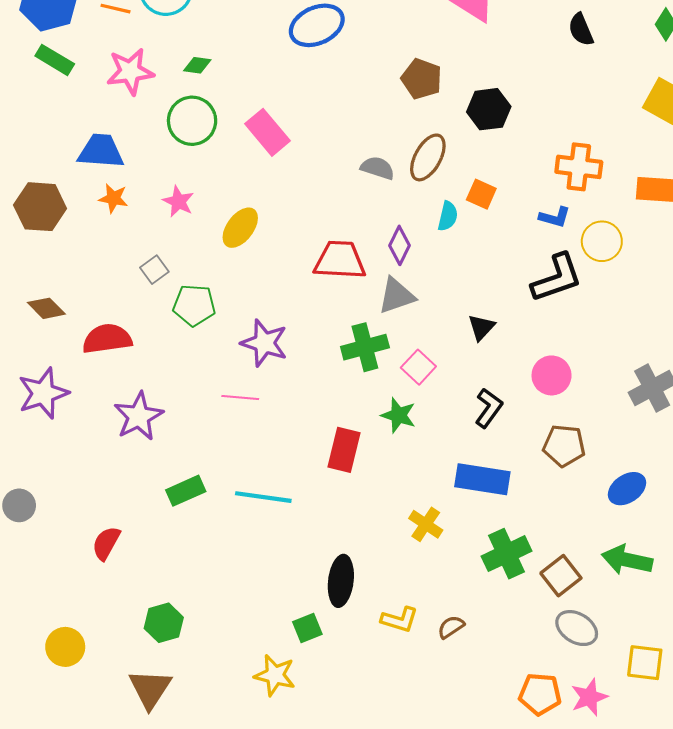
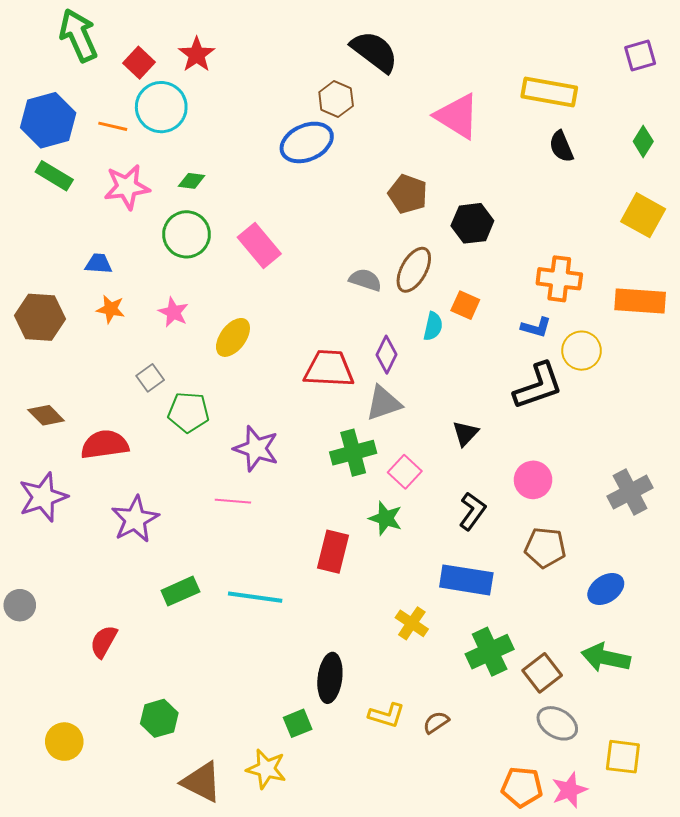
blue trapezoid: (101, 151) -> (99, 264), size x0.6
brown triangle: (150, 689) -> (202, 782), moved, turned -36

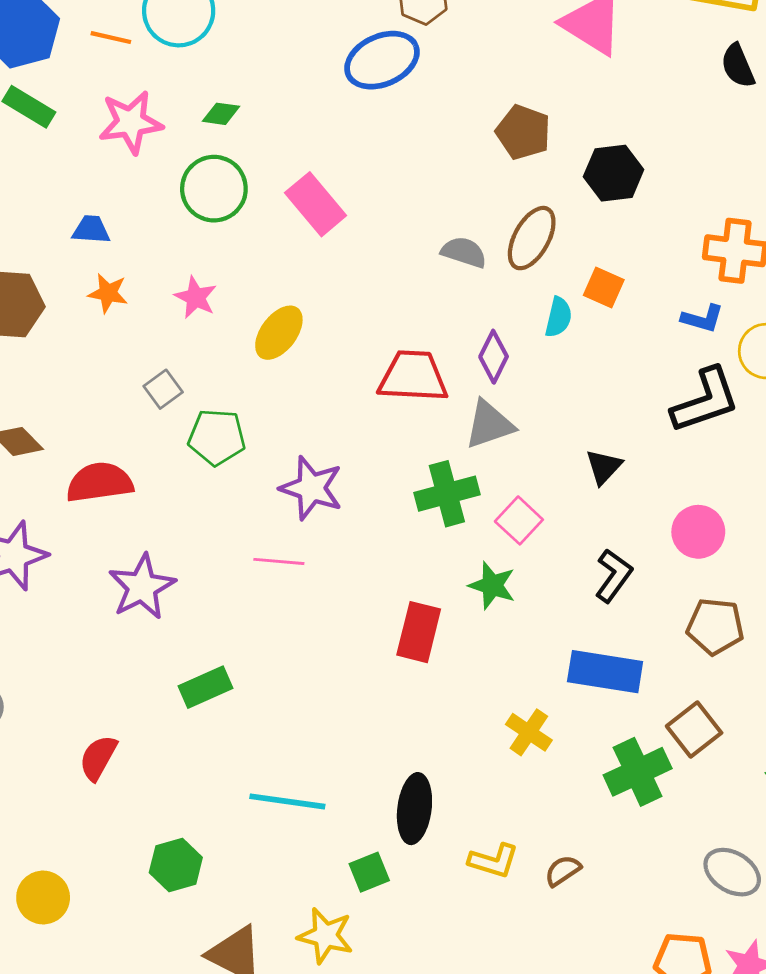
cyan line: (255, 597) -> (287, 801), moved
brown square: (542, 673) -> (694, 729), moved

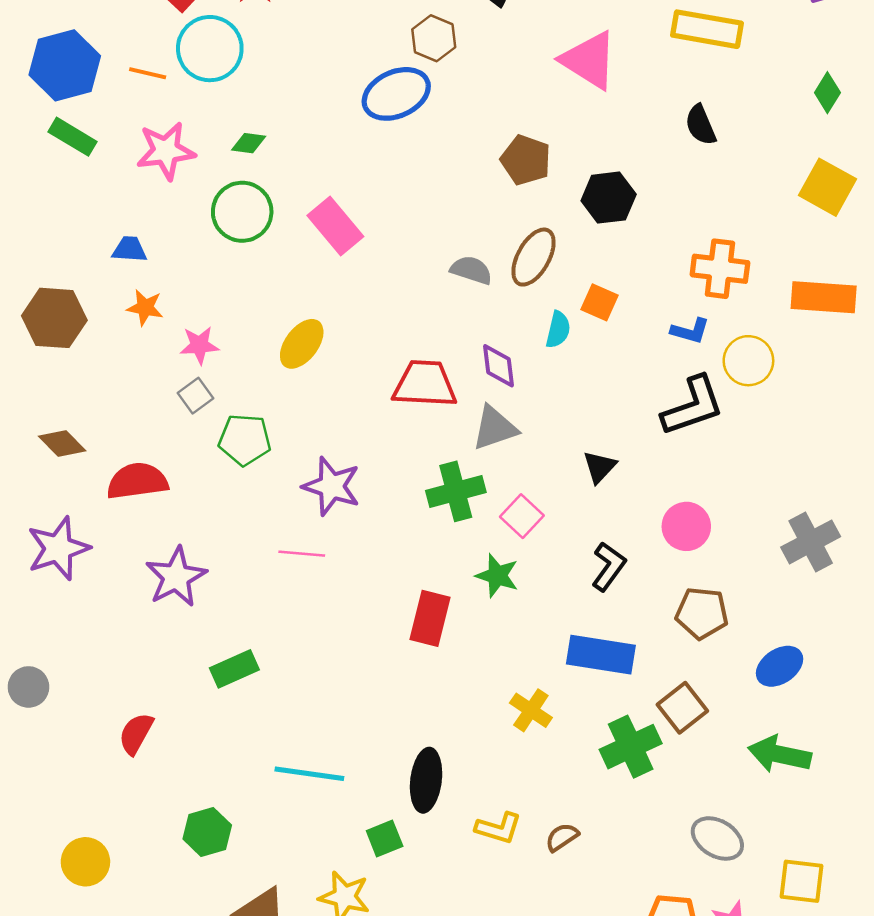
black semicircle: (738, 66) -> (701, 125), moved
pink star: (196, 297) -> (199, 345), moved, turned -30
purple diamond: (494, 357) -> (499, 366), turned -33

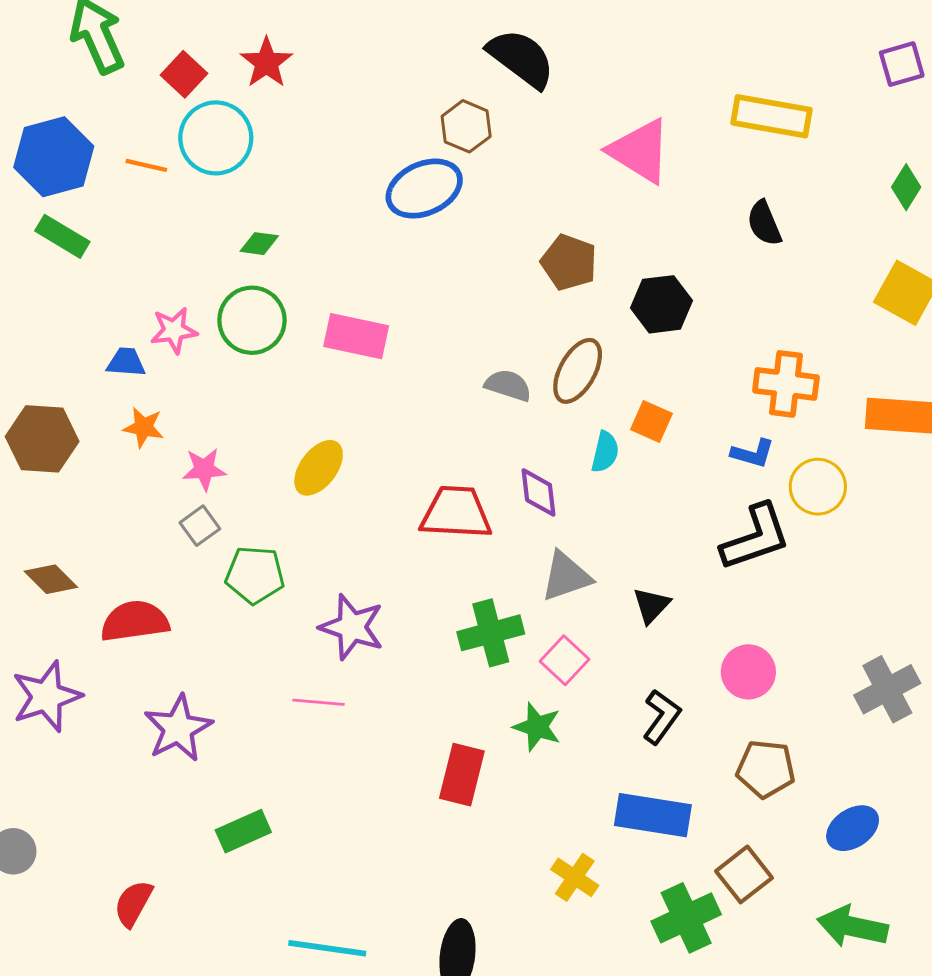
pink star: (166, 151) -> (174, 330), moved, size x0.7
pink rectangle: (335, 226) -> (356, 336), turned -38
gray triangle: (495, 428) -> (566, 576), moved

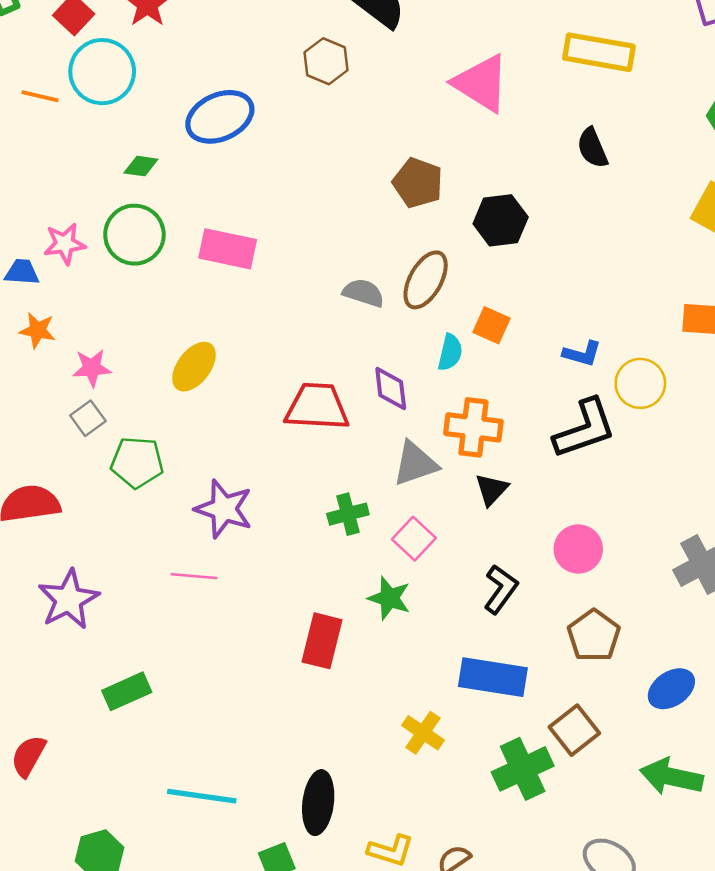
blue ellipse: (424, 189) -> (220, 117), moved
orange cross: (786, 384) -> (473, 427), moved
green cross: (491, 633) -> (348, 514), size x0.7
brown pentagon: (766, 769) -> (594, 636), turned 30

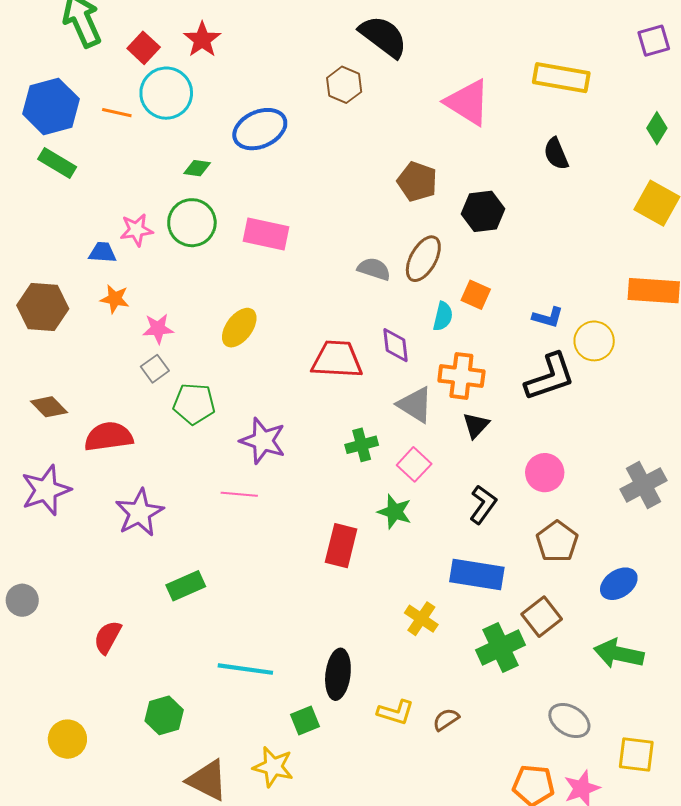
gray triangle: (415, 464) -> (415, 405), turned 51

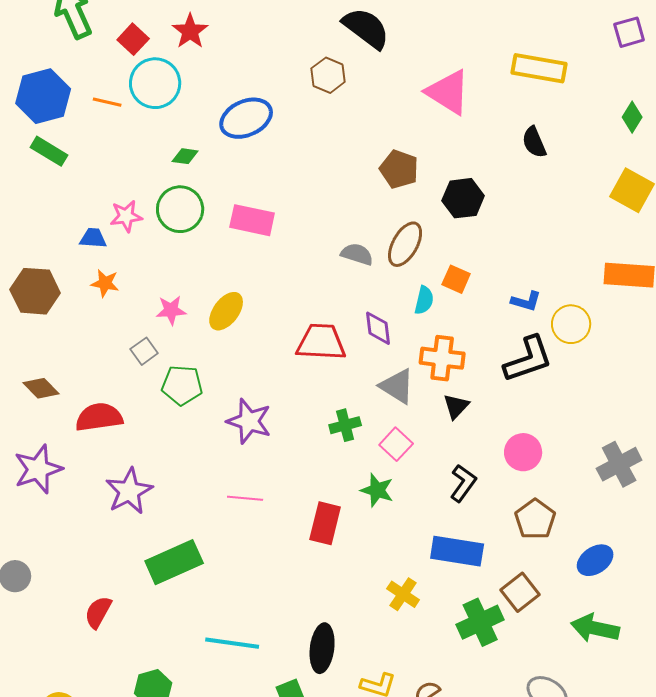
pink star: (158, 329) -> (171, 310), moved
pink line: (239, 494) -> (245, 498), moved
green rectangle: (186, 586) -> (174, 562), size x1.5

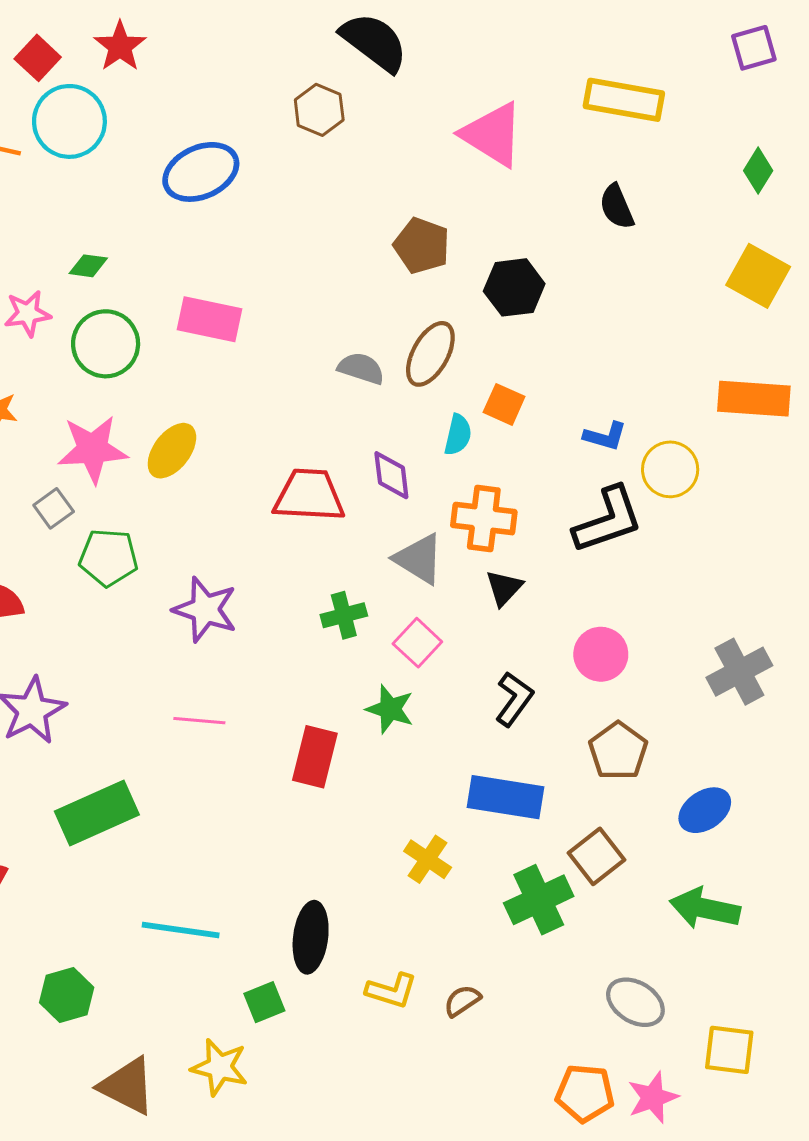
green diamond: (185, 156) -> (88, 266), moved
green circle: (180, 209) -> (106, 344), moved
pink star: (171, 310) -> (93, 449), size x1.6

